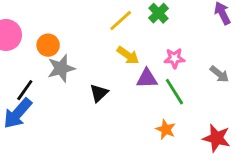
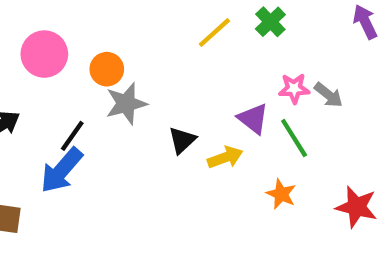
yellow arrow: (128, 55) -> (225, 157), moved, turned -55
gray arrow: (219, 74) -> (329, 95), moved
purple triangle: (147, 79) -> (253, 119), turned 40

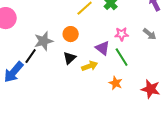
orange circle: (107, 69) -> (71, 34), moved
gray arrow: (329, 95) -> (150, 34), moved
black line: (72, 136) -> (31, 56), moved

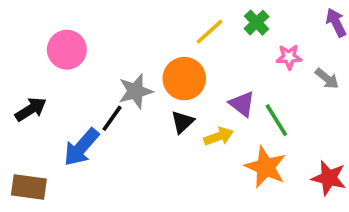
orange circle: (71, 34) -> (184, 79), size x1.5
pink star: (122, 34) -> (289, 57), moved
orange star: (116, 83) -> (266, 167), size x1.6

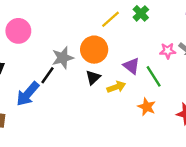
pink star: (289, 57) -> (168, 51), moved
orange star: (266, 167) -> (147, 107), size x0.7

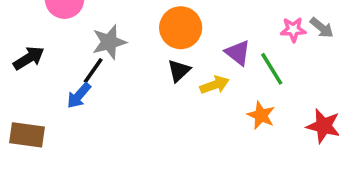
gray star: (63, 58) -> (109, 42), moved
black line: (47, 75) -> (93, 71), moved
blue arrow: (28, 94) -> (79, 96), size x0.7

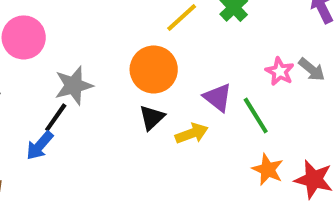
pink star: (293, 30) -> (280, 71), turned 30
orange star: (261, 115) -> (268, 169), moved

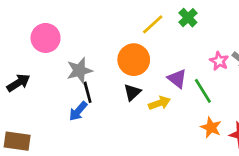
black line: (56, 117) -> (88, 92), moved, turned -50
blue arrow: (40, 145) -> (78, 111), moved

